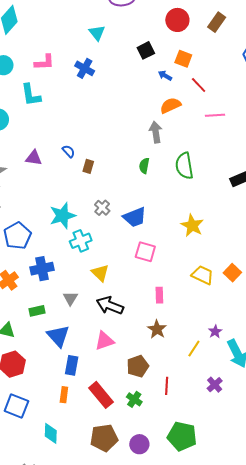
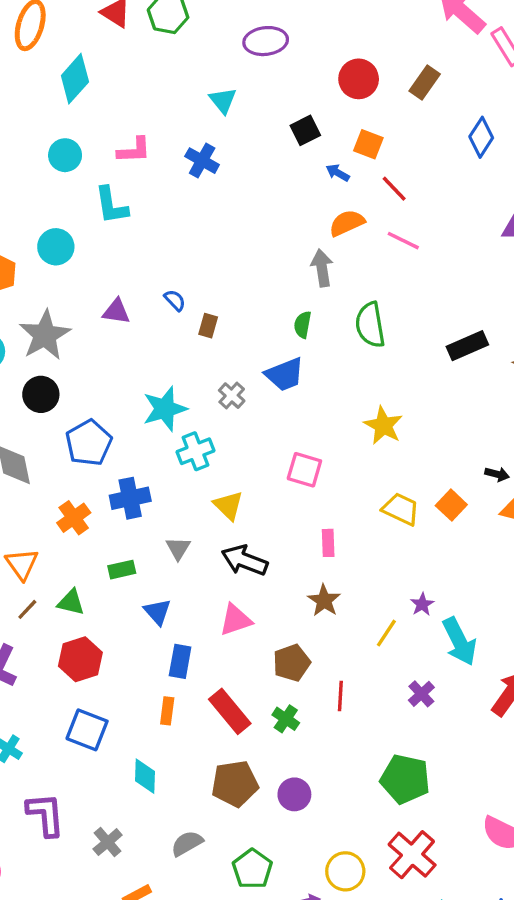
pink line: (215, 115) -> (403, 241), moved, turned 30
blue trapezoid: (135, 217) -> (285, 374), moved
blue triangle: (58, 336) -> (157, 612), size x0.7
green pentagon: (182, 436) -> (405, 779), moved

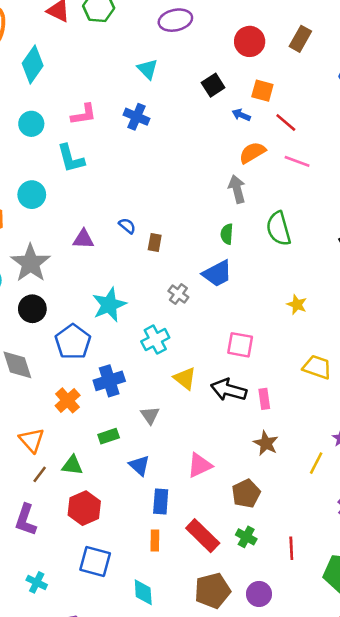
cyan star: (165, 409) -> (109, 305), moved
yellow star: (383, 426) -> (297, 305), size x0.7
black arrow: (245, 560) -> (229, 390), moved
red line: (340, 696) -> (291, 548), moved

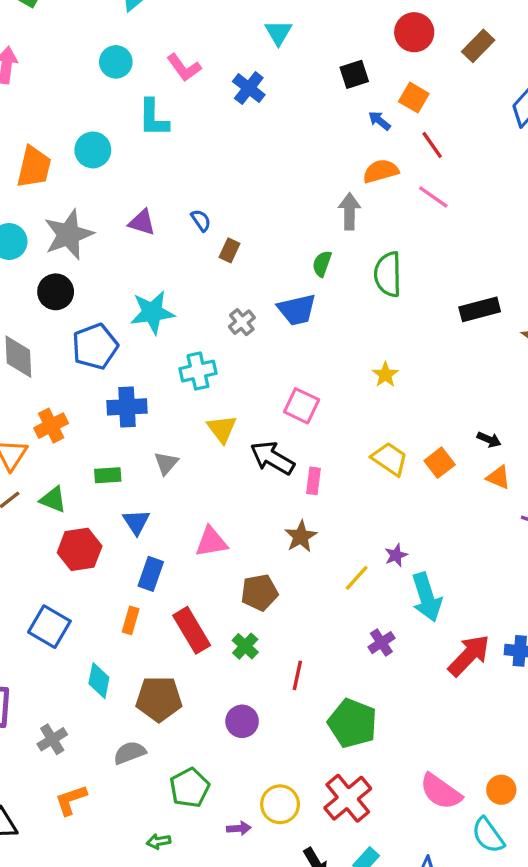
pink L-shape: (84, 114) -> (184, 68), turned 48
orange cross: (68, 400) -> (51, 426), moved
red hexagon: (84, 508) -> (80, 549), moved
brown pentagon: (213, 591) -> (159, 699), moved

